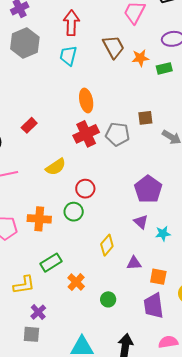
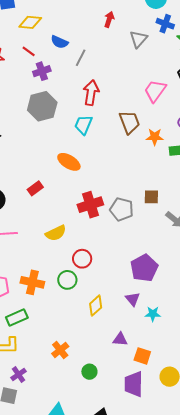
orange ellipse: (86, 101) -> (69, 162), moved, turned -55
yellow diamond: (107, 245) -> (96, 306), moved
green rectangle: (51, 263) -> (17, 318), moved

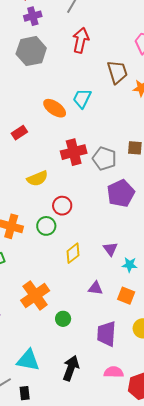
cyan trapezoid: (83, 125) -> (82, 98), moved
purple pentagon: (144, 268) -> (121, 193), moved
orange cross: (60, 350) -> (35, 295), size x1.6
orange square: (142, 356) -> (126, 296), moved

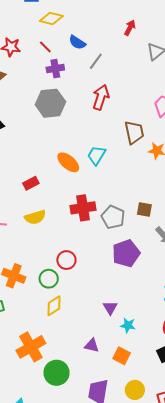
yellow semicircle: (37, 178) -> (35, 217), moved
yellow diamond: (73, 253) -> (54, 306), moved
green circle: (63, 319) -> (57, 373), size x1.6

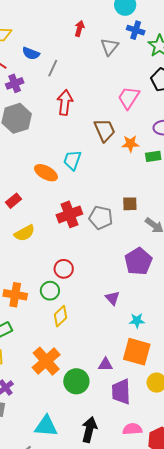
purple pentagon: (126, 253) -> (138, 261), moved
purple triangle: (110, 308) -> (113, 298), moved
purple triangle: (92, 345) -> (105, 365), moved
orange square: (122, 356) -> (137, 352), size x1.6

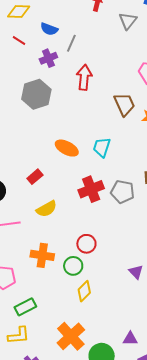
purple cross: (15, 83) -> (48, 58), moved
cyan trapezoid: (72, 160) -> (102, 147), moved
orange cross: (15, 295) -> (42, 255), moved

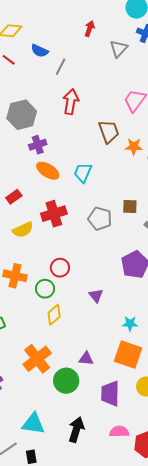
purple cross: (48, 58) -> (38, 145), moved
red cross: (91, 189) -> (54, 214), moved
purple triangle: (136, 272) -> (96, 296), moved
purple triangle: (130, 339) -> (86, 359), moved

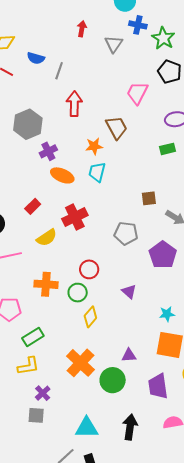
orange star: (134, 147) -> (94, 146), moved
gray pentagon: (100, 219) -> (126, 233), moved

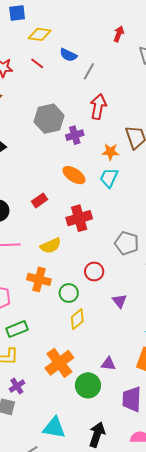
purple cross: (48, 151) -> (75, 135), moved
yellow semicircle: (47, 238) -> (51, 246), moved
red circle: (89, 269) -> (94, 271), moved

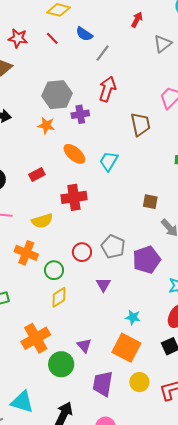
orange star: (110, 152) -> (46, 125), moved
gray pentagon: (127, 243) -> (113, 247), moved
purple triangle: (108, 364) -> (84, 345), turned 35

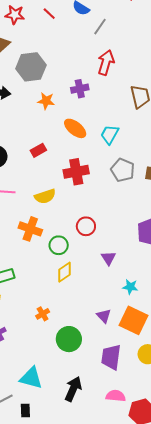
gray hexagon: (57, 95) -> (31, 67), moved
gray pentagon: (113, 247) -> (123, 170), moved
cyan star: (133, 317) -> (130, 287), moved
orange cross: (36, 338) -> (43, 314), size x0.5
purple triangle: (84, 345) -> (104, 316), moved

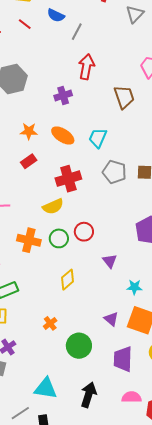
orange star: (46, 101) -> (29, 131), moved
yellow semicircle: (45, 196) -> (53, 206), moved
green circle: (59, 245) -> (59, 238), moved

